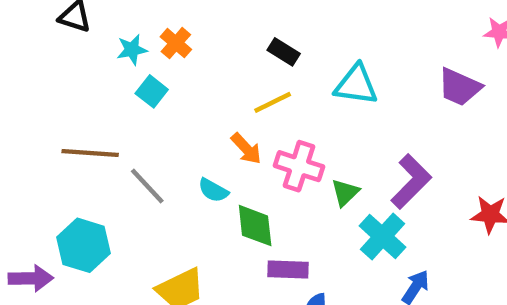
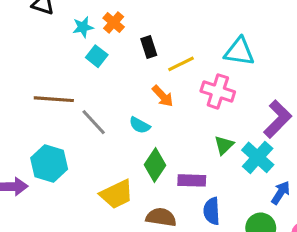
black rectangle: (284, 52) -> (149, 47), moved, turned 40
pink cross: (299, 166) -> (218, 91), moved
green triangle: (345, 193) -> (224, 145), moved
green diamond: (255, 226) -> (155, 165), moved, turned 40

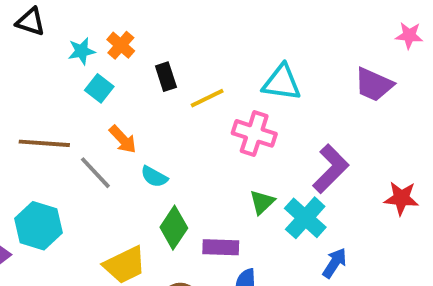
orange arrow: (163, 96) -> (123, 139), moved

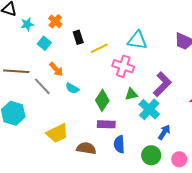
cyan star: (82, 51) -> (27, 24), moved
green triangle: (262, 202) -> (131, 94), moved, turned 32
green diamond: (174, 228) -> (102, 100), moved

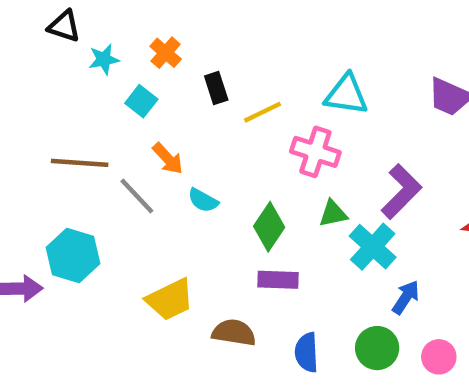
blue semicircle: (119, 144) -> (307, 352), moved

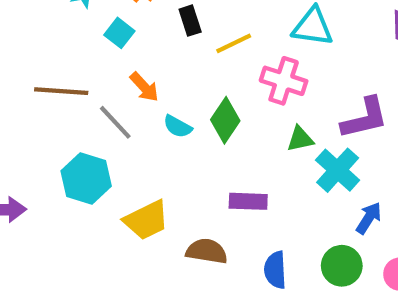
purple L-shape: (401, 192) -> (365, 118), turned 32
green diamond: (269, 227) -> (225, 120), moved
cyan hexagon: (73, 255) -> (86, 178), moved

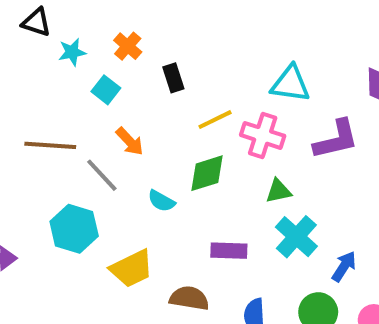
yellow line: (234, 43) -> (215, 120), moved
purple L-shape: (365, 118) -> (336, 139), moved
green diamond: (225, 120) -> (207, 173), turned 39
cyan semicircle: (178, 127) -> (161, 201), moved
cyan cross: (338, 170) -> (296, 237), moved

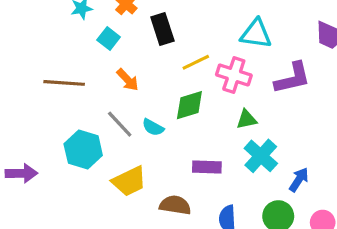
black rectangle: (173, 78) -> (162, 29), size x1.4
gray line: (102, 175) -> (120, 124), moved

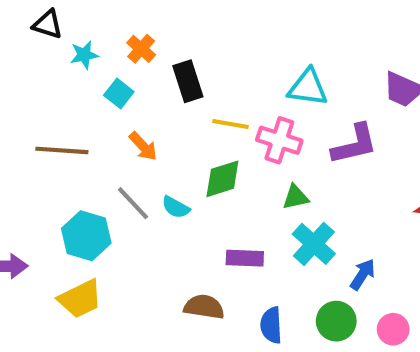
yellow line: (196, 62) -> (231, 124), turned 36
yellow trapezoid: (129, 181) -> (80, 299), moved

